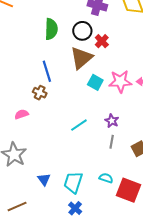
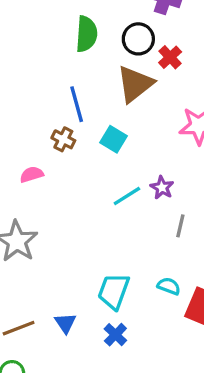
cyan square: (95, 82) -> (113, 139), moved
purple star: (112, 121) -> (162, 188), moved
blue triangle: (44, 179) -> (65, 323), moved

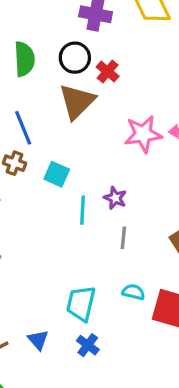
cyan square: (113, 139) -> (57, 174), moved
cyan line: (127, 196) -> (82, 210), turned -48
gray line: (180, 226) -> (123, 238), moved

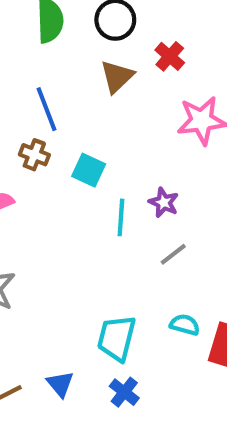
red cross: (108, 72) -> (170, 56), moved
brown triangle: (77, 101) -> (117, 77), size x0.7
gray line: (123, 238) -> (173, 254), turned 45

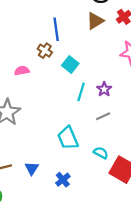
cyan trapezoid: (117, 338) -> (68, 138), moved, turned -50

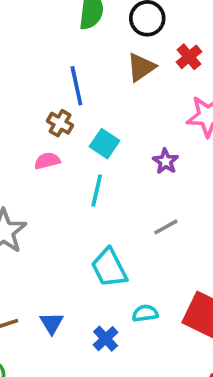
pink semicircle: (22, 71) -> (47, 161), moved
purple star: (104, 89) -> (166, 161), moved
cyan line: (81, 92) -> (97, 191), moved
cyan semicircle: (101, 153) -> (145, 313), moved, turned -32

